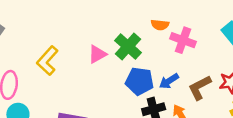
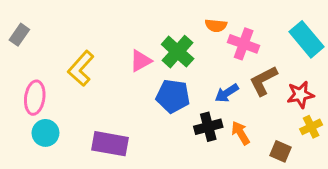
blue pentagon: (139, 81) -> (173, 96), moved
brown L-shape: (200, 87) -> (264, 81), moved

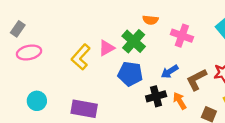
orange semicircle: (216, 25) -> (150, 20), moved
yellow L-shape: (81, 68) -> (81, 57), moved
brown L-shape: (264, 81) -> (197, 79), moved
pink ellipse: (35, 98) -> (29, 52), moved, turned 70

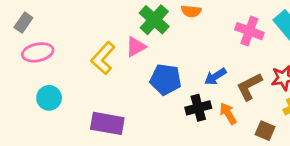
pink cross: (182, 36) -> (249, 31), moved
green cross: (134, 41) -> (154, 20), moved
cyan circle: (37, 101) -> (49, 98), moved

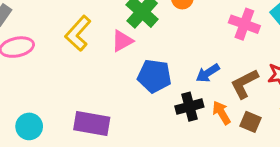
yellow L-shape: (103, 58) -> (78, 33), moved
cyan circle: (49, 98) -> (29, 126), moved
brown square: (265, 131) -> (250, 122), moved

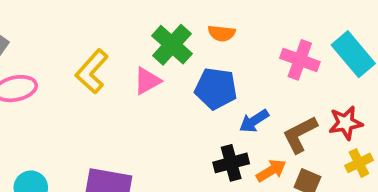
blue pentagon: (154, 76) -> (216, 89), moved
orange arrow: (221, 113) -> (271, 171), turned 90

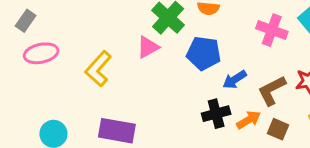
yellow L-shape: (92, 71) -> (98, 69), moved

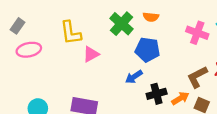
pink triangle: (148, 47) -> (91, 54), moved
yellow L-shape: (98, 69) -> (71, 33), moved, turned -50
blue arrow: (235, 80) -> (134, 77), moved

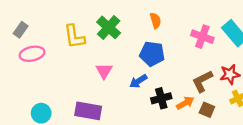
orange semicircle: (151, 17) -> (156, 21), turned -112
green cross: (121, 24) -> (109, 27), moved
pink triangle: (91, 54) -> (104, 71), moved, turned -30

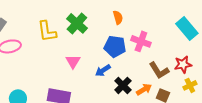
pink cross: (202, 37) -> (141, 41), moved
brown L-shape: (202, 81) -> (159, 70), turned -95
black cross: (161, 98) -> (123, 85), turned -30

